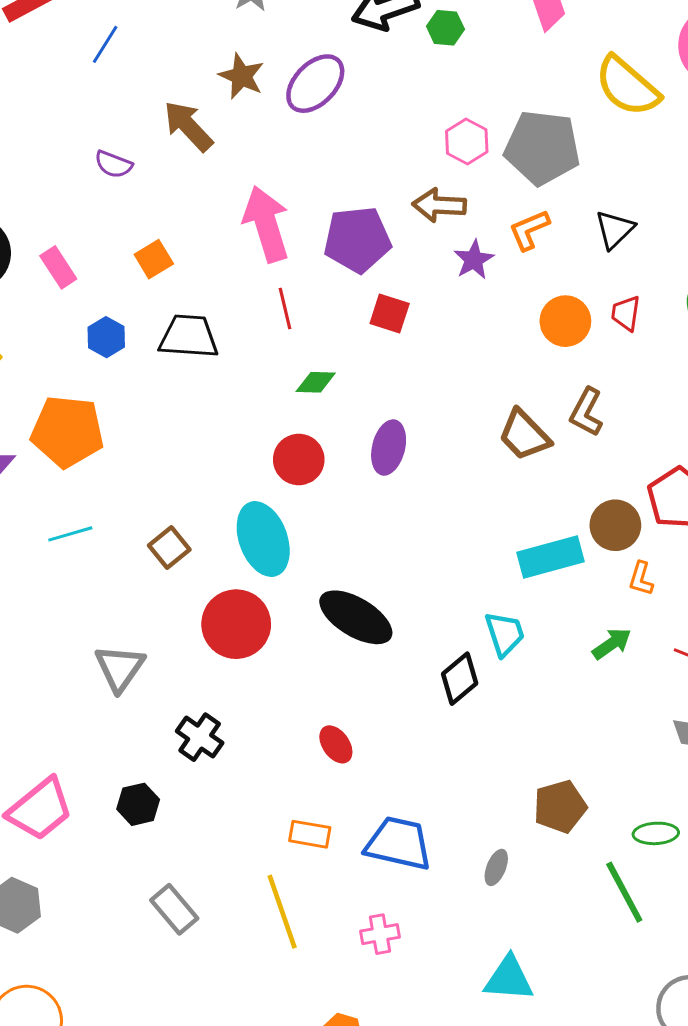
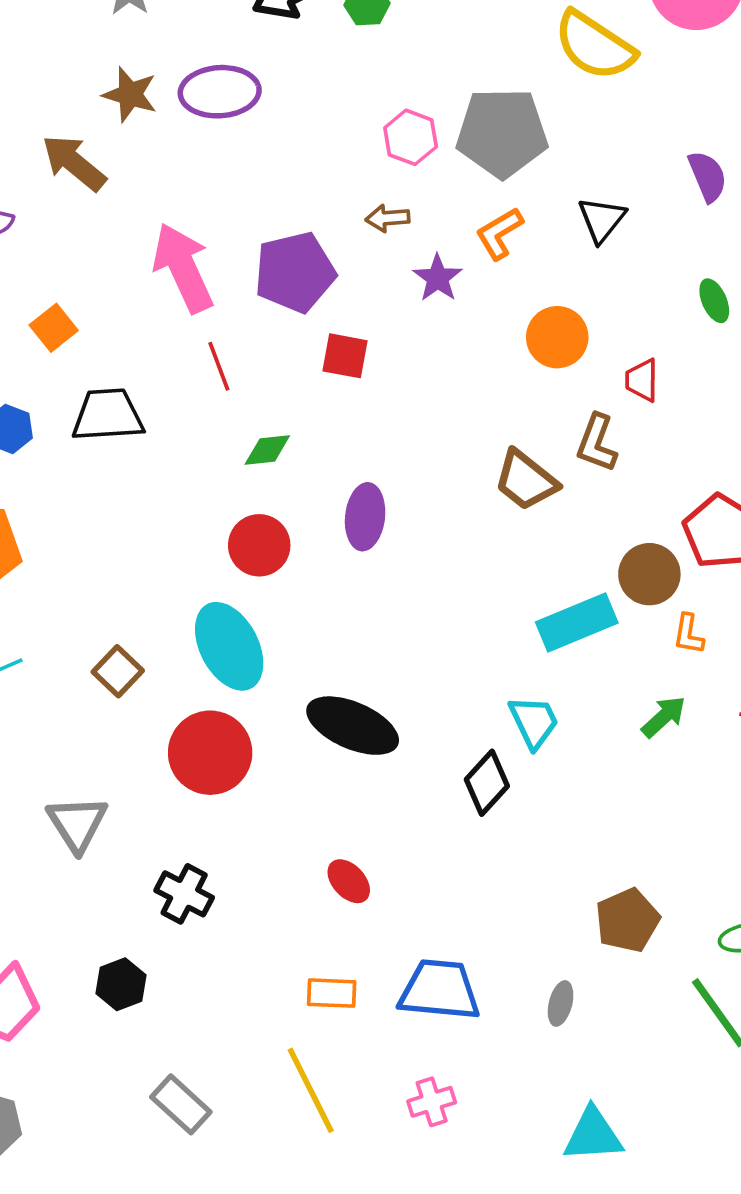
purple ellipse: (315, 84) -> (220, 92), turned 50
brown arrow: (439, 205) -> (388, 218), size x0.7
red trapezoid: (626, 313) -> (642, 380), moved

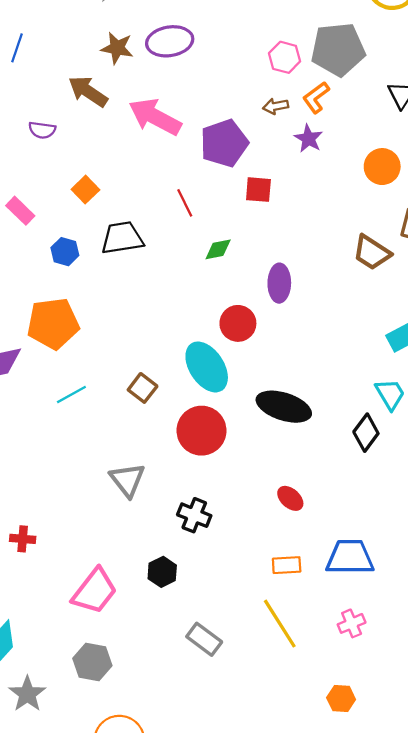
orange L-shape: (499, 233) -> (316, 97), moved
pink arrow: (183, 268) -> (155, 117), moved, turned -32
red circle: (259, 545) -> (238, 323), moved

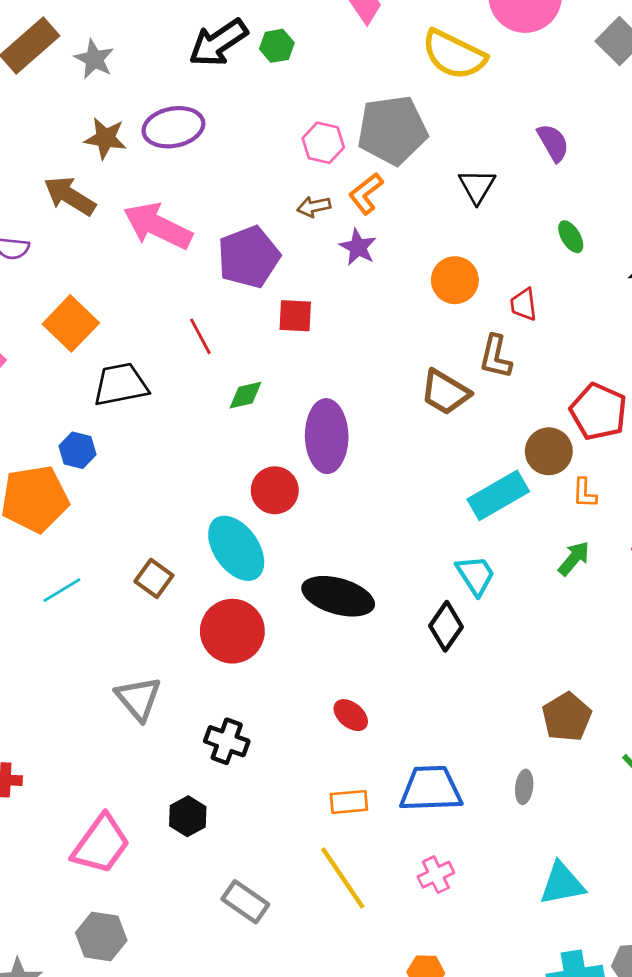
orange square: (85, 190) -> (71, 323), size x1.5
blue hexagon: (65, 252) -> (77, 450), moved
purple ellipse: (279, 283) -> (327, 436), size x1.4

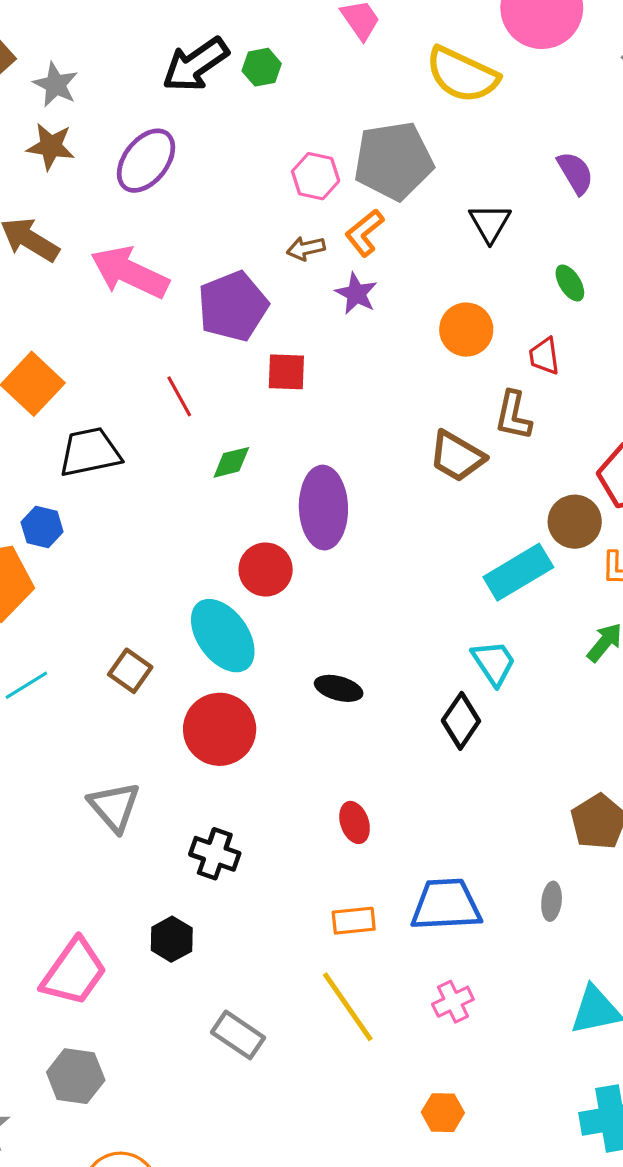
purple ellipse: (173, 127) -> (146, 161), turned -40
brown star: (105, 138) -> (51, 146), moved
green ellipse: (571, 237) -> (570, 283), moved
black ellipse: (338, 596) -> (339, 688), size x0.6
red ellipse: (351, 715) -> (355, 822), turned 32

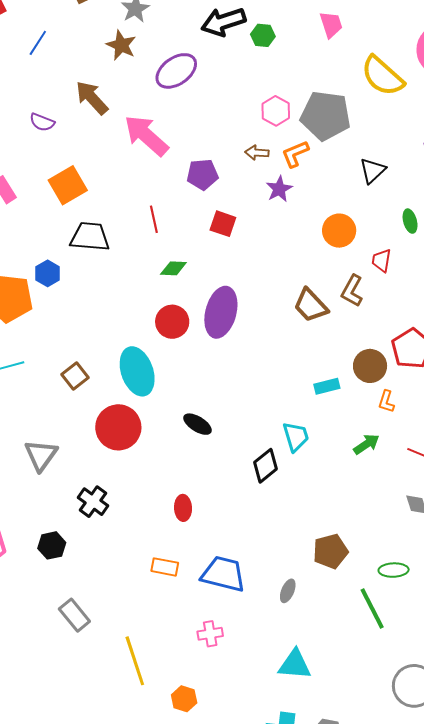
purple pentagon: (233, 306) -> (202, 174), size x0.7
red circle: (266, 570) -> (172, 322), moved
cyan rectangle: (518, 572) -> (327, 386), size x0.6
yellow line: (348, 1007) -> (135, 661), moved

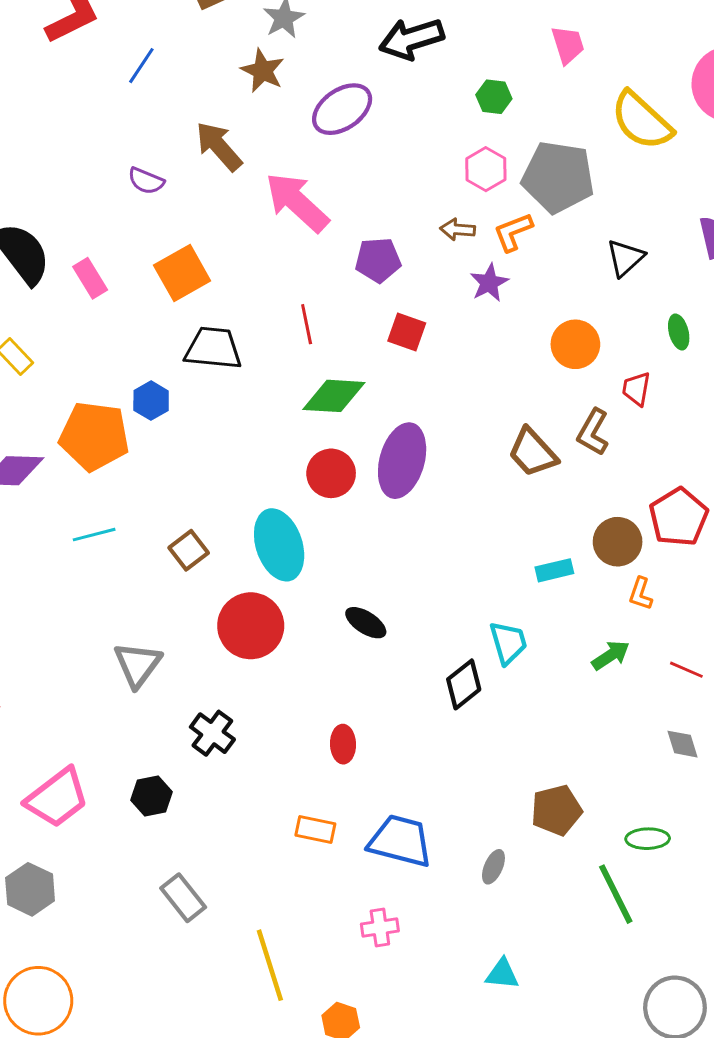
green hexagon: (263, 35) -> (494, 97), moved
green diamond: (173, 268) -> (334, 396), size x1.6
cyan triangle: (295, 665) -> (502, 974), size x0.7

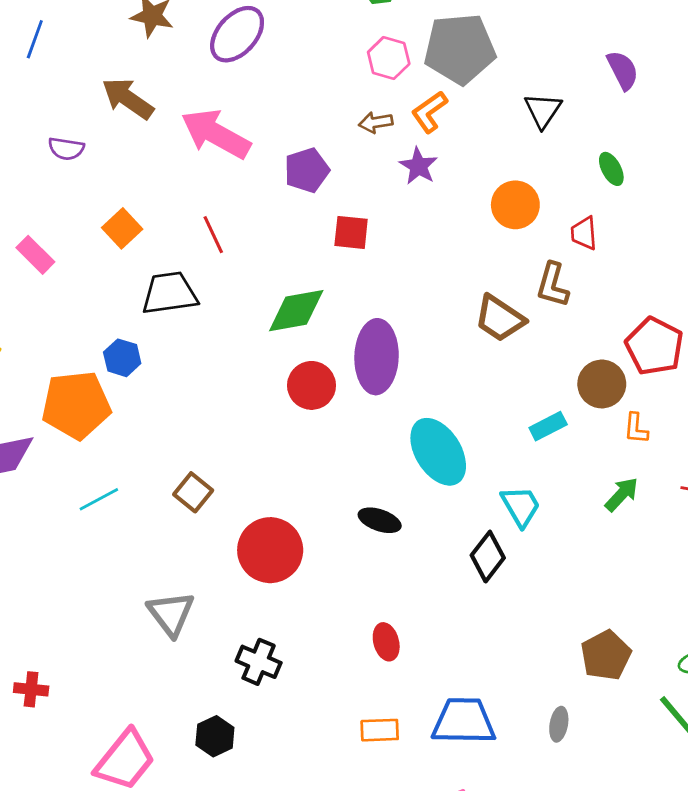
orange square: (182, 273) -> (122, 228), size x0.7
red line: (307, 324) -> (213, 235), moved
cyan ellipse: (279, 545) -> (438, 452), moved

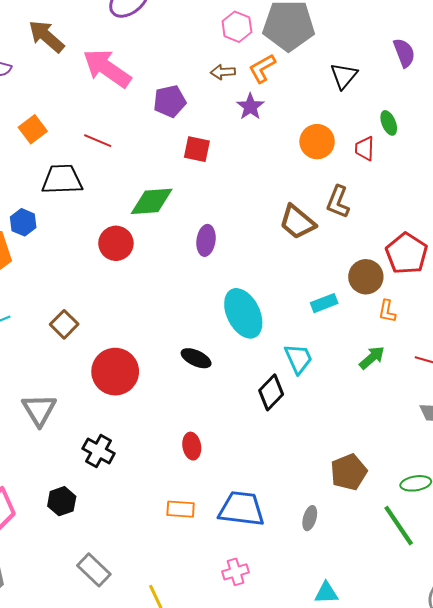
red trapezoid: (584, 233) -> (365, 148), moved
red line: (213, 235) -> (98, 141), turned -48
purple ellipse: (377, 357) -> (206, 240), size x0.6
red circle: (312, 385) -> (116, 243), moved

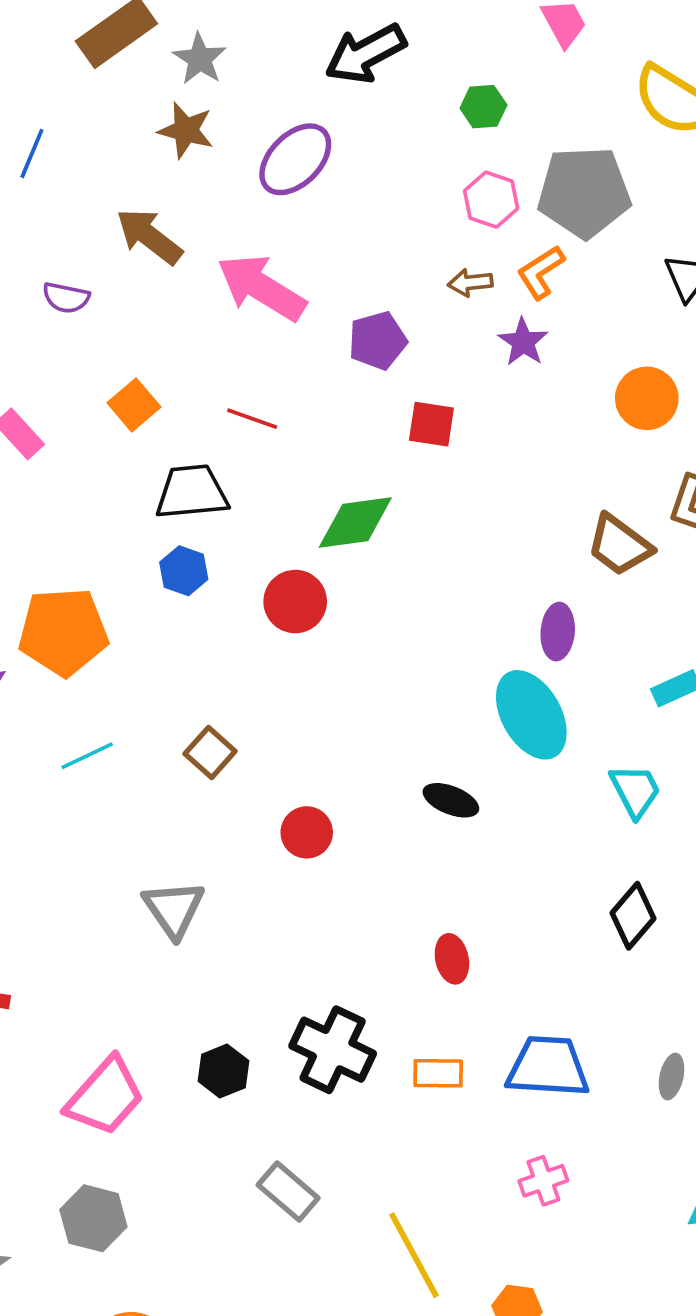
blue hexagon: (23, 222) -> (184, 571), moved
purple ellipse: (206, 240) -> (558, 632), moved
red circle: (115, 372) -> (307, 832), size x0.6
black diamond: (271, 392) -> (633, 916), moved
black cross: (99, 451) -> (333, 1050), moved, size x1.4

